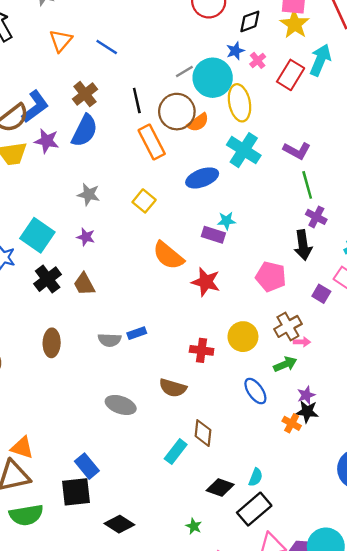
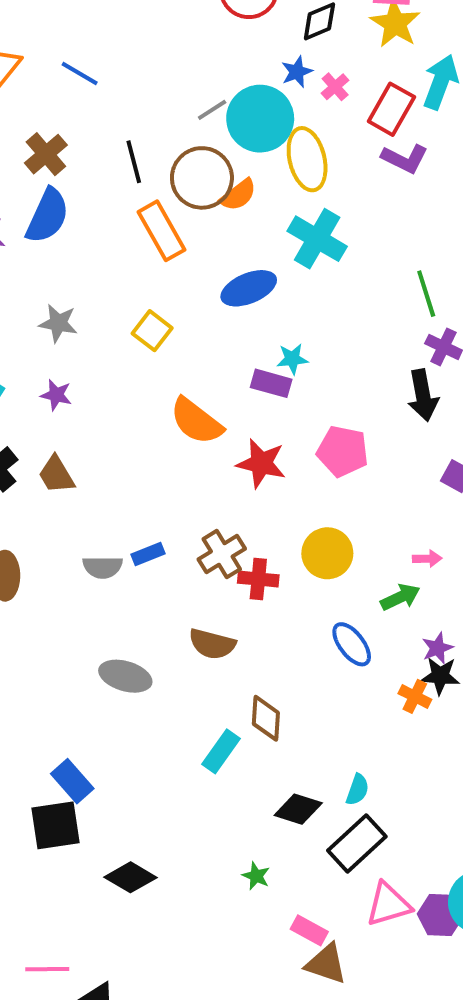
purple L-shape: (297, 151) -> (405, 159), moved
pink pentagon: (271, 277) -> (343, 451), moved
brown cross: (288, 326) -> (222, 554), moved

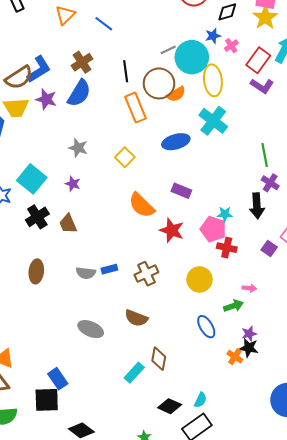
cyan star: (292, 359) -> (225, 214), moved
red cross: (258, 579) -> (227, 248), moved

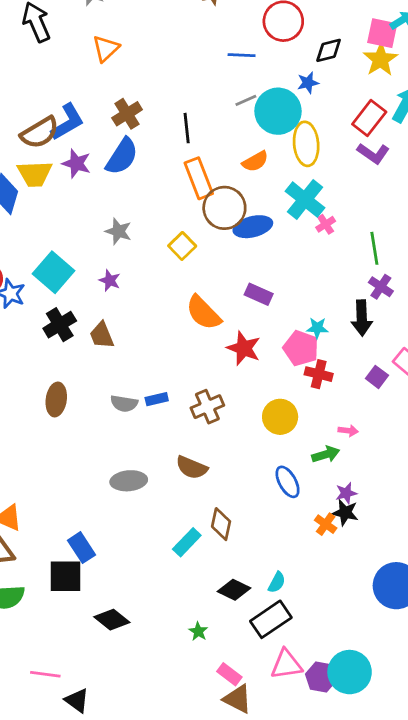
blue line: (104, 24) -> (242, 55), moved, turned -36
pink cross: (231, 46) -> (326, 224), moved
brown circle: (159, 83) -> (224, 208), moved
gray ellipse: (91, 329) -> (129, 481), turned -30

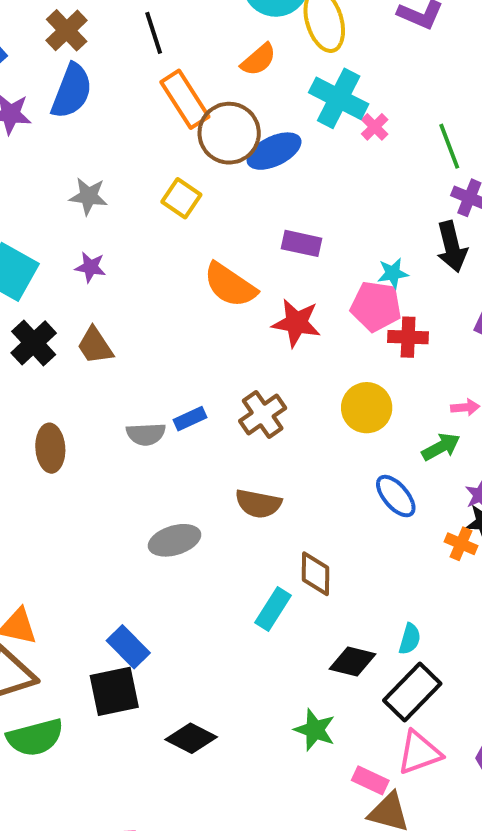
green star: (198, 631) -> (315, 730), size x1.5
pink triangle: (286, 664) -> (419, 753), moved

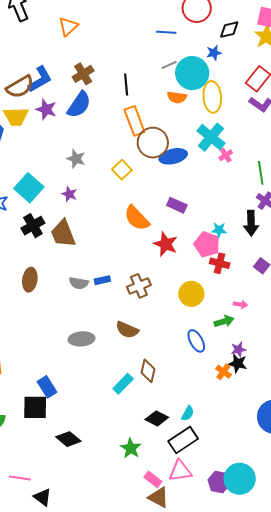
orange semicircle: (258, 60) -> (177, 97), moved, turned 36
brown trapezoid: (95, 346) -> (63, 234), size x1.4

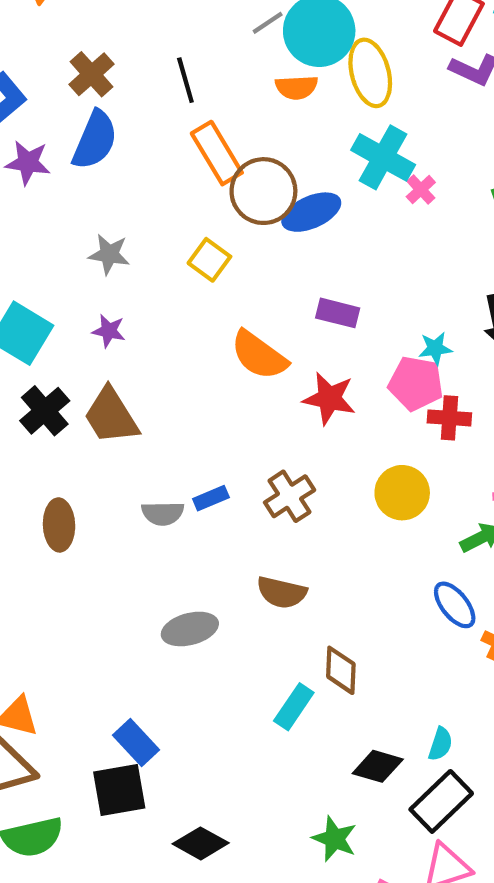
blue ellipse: (196, 341) -> (455, 605), moved

